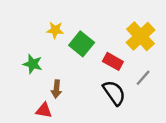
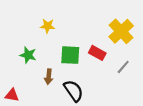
green square: (82, 44) -> (70, 55), moved, turned -36
black semicircle: (114, 93) -> (73, 91), moved
red triangle: (44, 110) -> (12, 95), moved

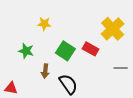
green square: (70, 55) -> (65, 51), turned 30
gray line: (123, 67) -> (121, 68), moved, turned 48

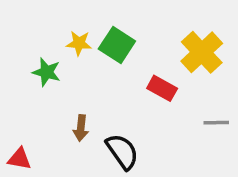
green star: (26, 51) -> (47, 72), moved
green square: (65, 51) -> (117, 45), moved

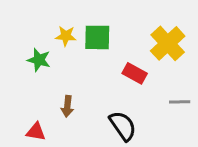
green square: (117, 45) -> (97, 37), turned -32
black semicircle: (122, 152) -> (123, 126), moved
red triangle: (19, 159) -> (36, 132), moved

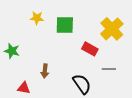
yellow star: (66, 36) -> (37, 18), moved
green star: (39, 60) -> (12, 51), moved
gray line: (180, 102) -> (109, 69), moved

